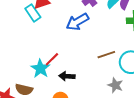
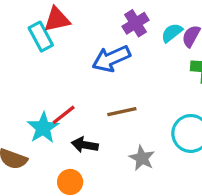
brown line: (106, 55) -> (122, 112), moved
gray star: (115, 85) -> (142, 158), moved

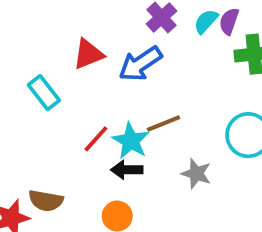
red triangle: (57, 20) -> (88, 54), moved
cyan rectangle: (41, 37) -> (44, 93), moved
cyan star: (43, 128) -> (131, 141), moved

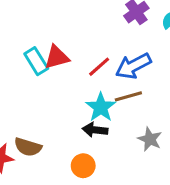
red triangle: (88, 54) -> (57, 57), moved
blue arrow: (140, 64) -> (133, 66), moved
red line: (96, 139) -> (99, 67), moved

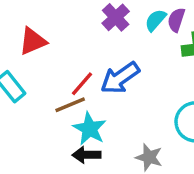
red triangle: (57, 57) -> (33, 41), moved
brown line: (128, 96) -> (70, 105), moved

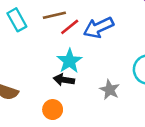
brown line: (70, 105) -> (54, 15), moved

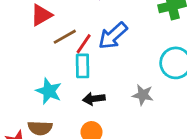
cyan rectangle: (17, 20) -> (83, 66), moved, turned 45
cyan star: (69, 61) -> (49, 91), moved

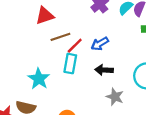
blue arrow: (113, 36) -> (100, 44), size x0.7
black arrow: (94, 99) -> (104, 70), moved

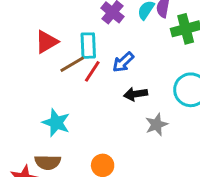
cyan rectangle: (70, 64) -> (88, 46), moved
gray star: (115, 97) -> (157, 125), turned -30

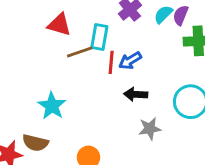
red triangle: (46, 42) -> (59, 25), turned 35
red line: (92, 71) -> (111, 62), moved, turned -40

